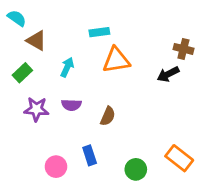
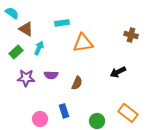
cyan rectangle: (99, 32) -> (62, 23), moved
cyan arrow: (67, 67) -> (39, 48), moved
black arrow: (168, 74) -> (118, 72), moved

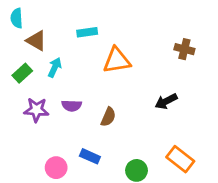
cyan semicircle: (12, 13) -> (17, 18), turned -128
blue rectangle: (64, 111) -> (90, 156), turned -48

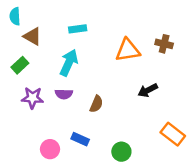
orange triangle: (117, 60) -> (128, 50), moved
cyan arrow: (55, 67) -> (69, 63), moved, size x1.5
orange rectangle: (180, 159) -> (173, 134), moved

